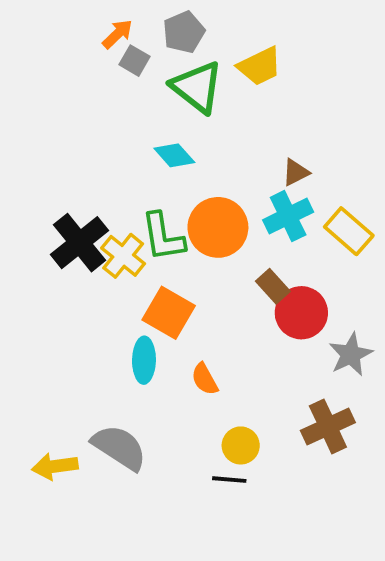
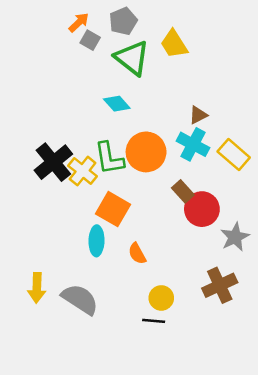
yellow trapezoid: (260, 66) -> (174, 44), turned 84
cyan cross: (288, 216) -> (193, 144), turned -36
yellow arrow: (55, 466) -> (37, 288), moved, turned -80

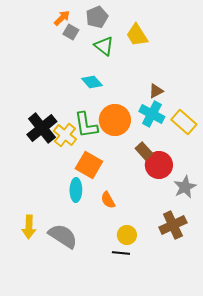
green triangle: (132, 58) -> (104, 46), size x0.7

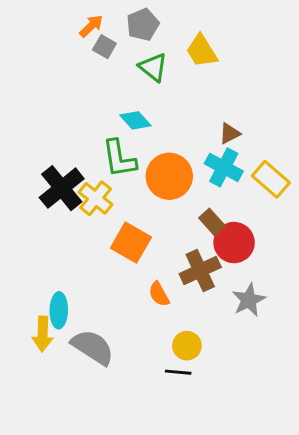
green L-shape: (86, 125) -> (119, 159), moved
gray star: (185, 187) -> (249, 300), moved
cyan ellipse: (76, 190) -> (59, 310), moved
brown cross: (173, 225) -> (200, 271), moved

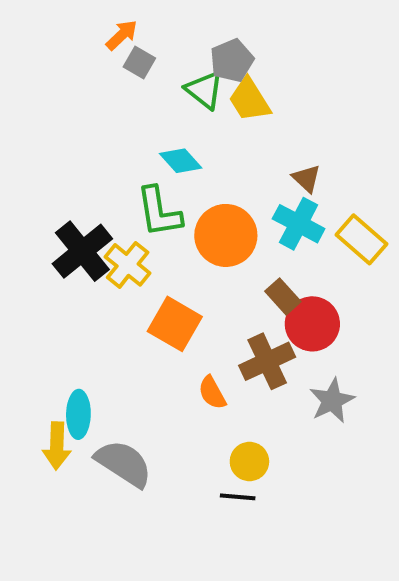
gray pentagon: (143, 25) -> (232, 61), moved
yellow trapezoid: (202, 51) -> (249, 100), moved
brown triangle: (230, 134) -> (306, 178), turned -50

